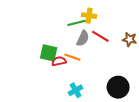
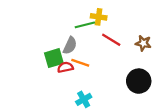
gray semicircle: (83, 38) -> (70, 46), moved
green square: (49, 53) -> (54, 58), turned -30
black circle: (118, 87) -> (139, 81), moved

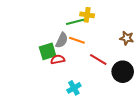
red line: (111, 40) -> (98, 60), moved
orange line: (80, 63) -> (77, 40), moved

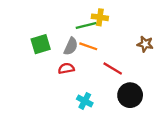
green square: (48, 51) -> (41, 44), moved
black circle: (123, 72) -> (130, 95), moved
cyan cross: (74, 88) -> (85, 101), turned -32

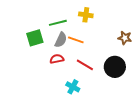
green line: (86, 25) -> (58, 23), moved
red line: (113, 68) -> (85, 65), moved
black circle: (130, 95) -> (115, 67), moved

